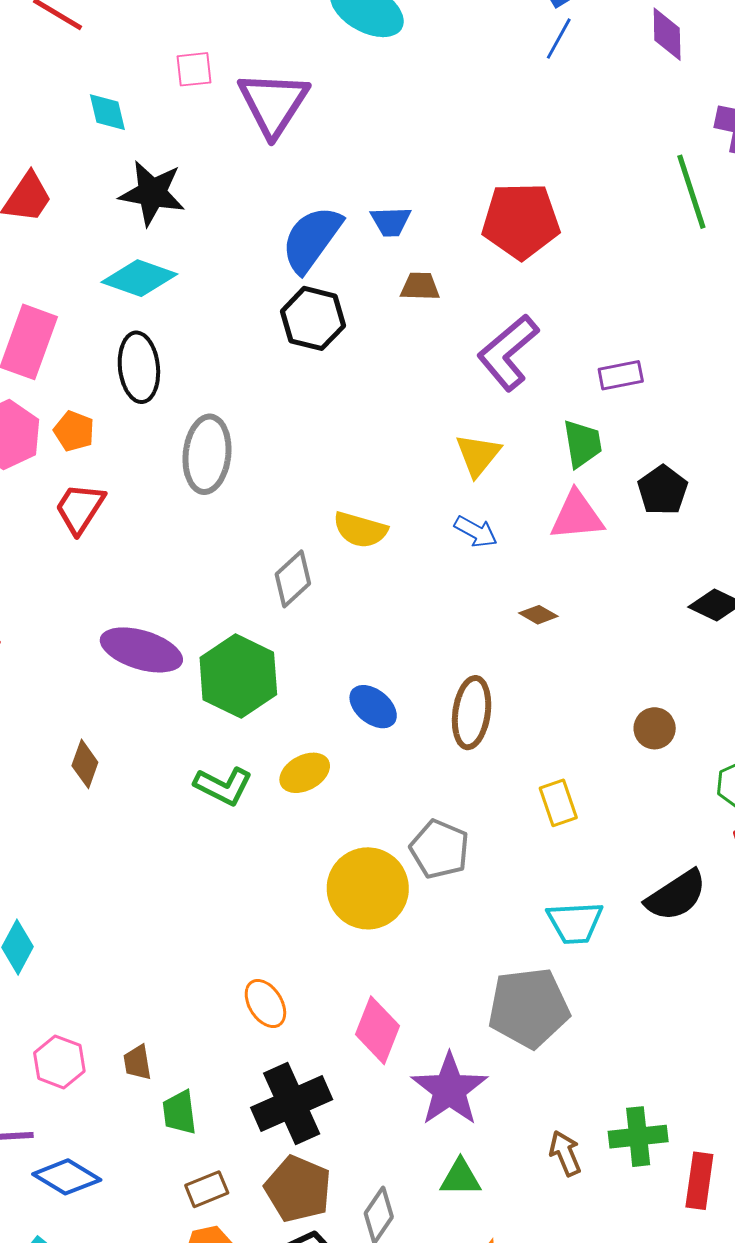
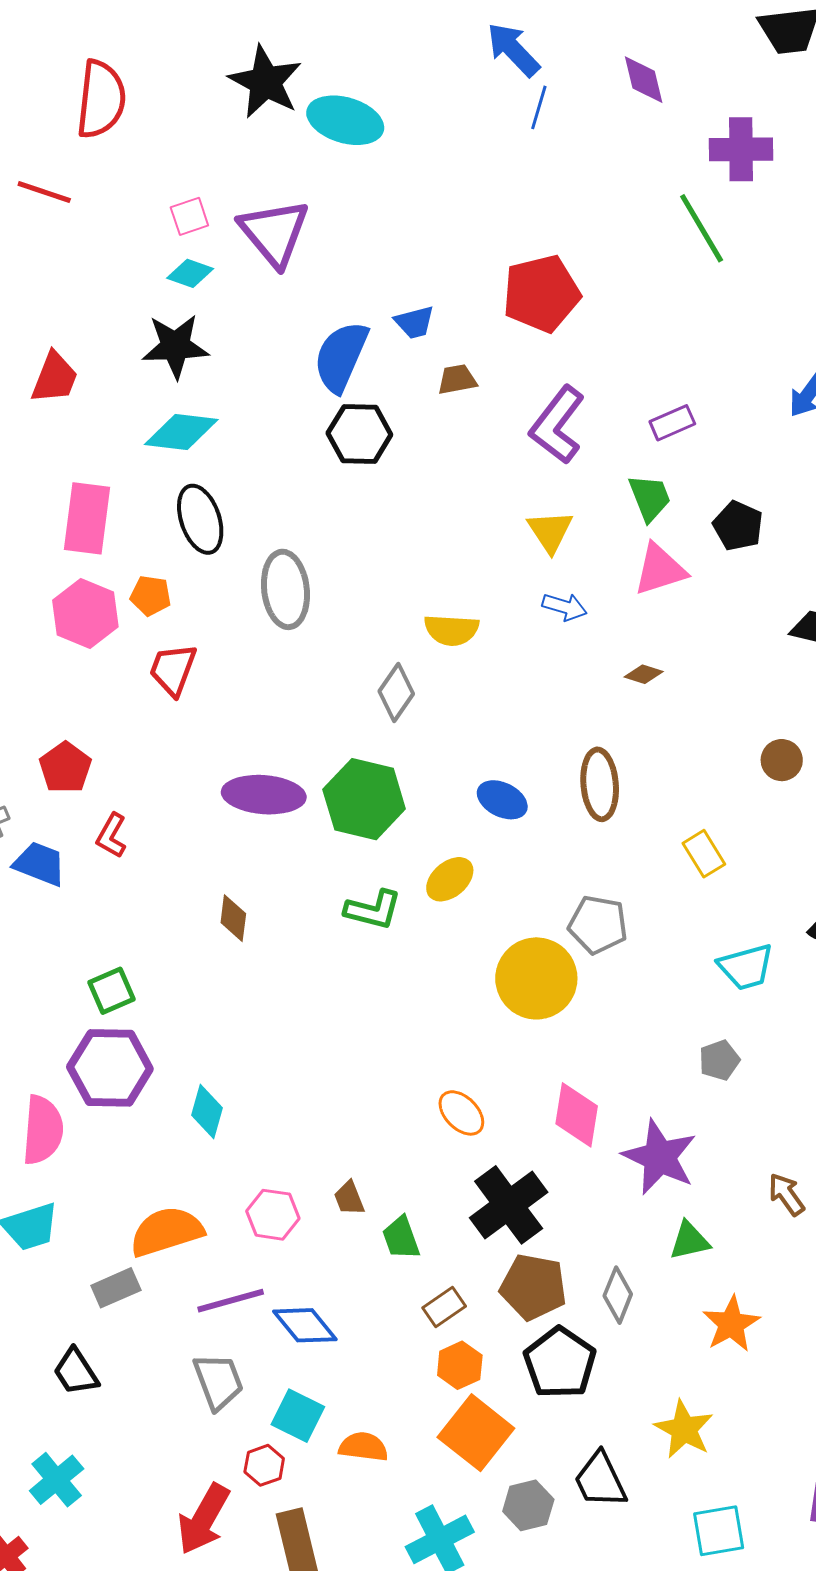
cyan diamond: (107, 112) -> (190, 273), moved, turned -45
gray pentagon: (529, 1008) -> (719, 1060), size x0.5
blue diamond: (67, 1177) -> (305, 1325), turned 32

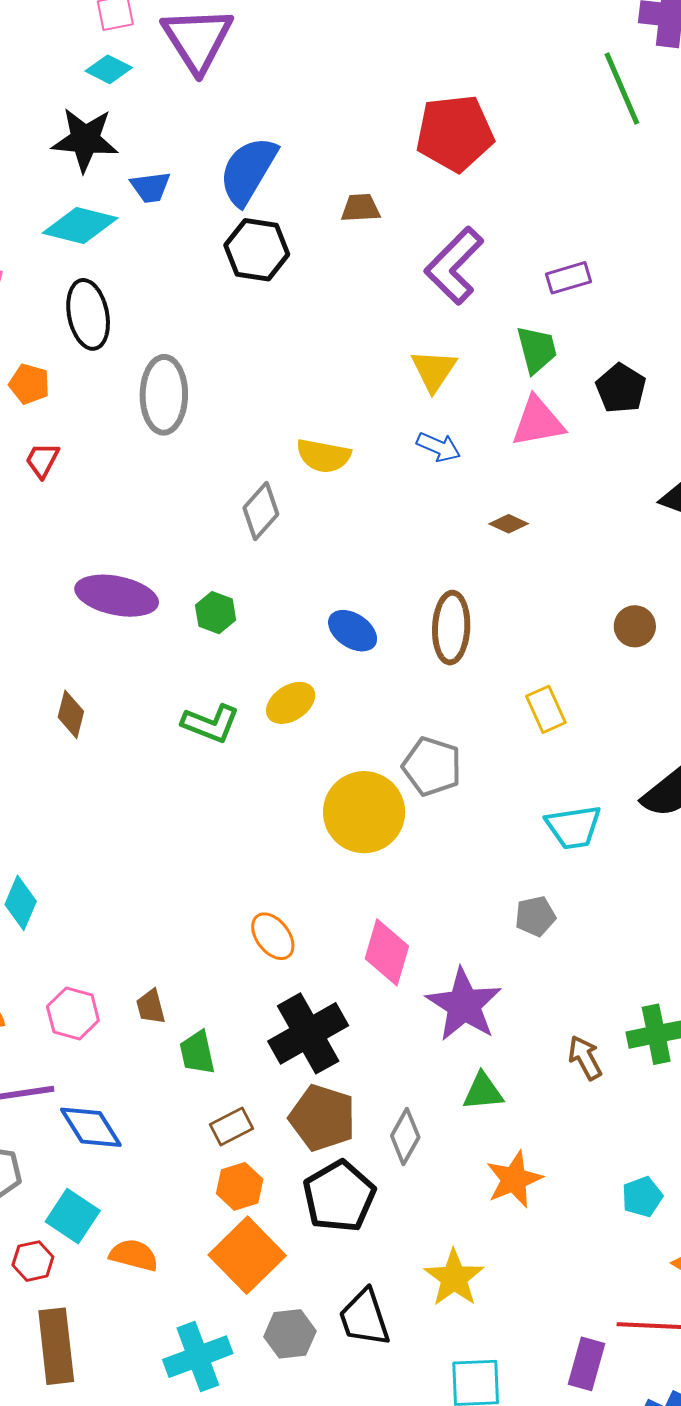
blue trapezoid: (414, 322) -> (150, 187), moved
red trapezoid: (173, 670) -> (42, 460), size x0.7
green hexagon: (364, 799) -> (216, 613), size x0.5

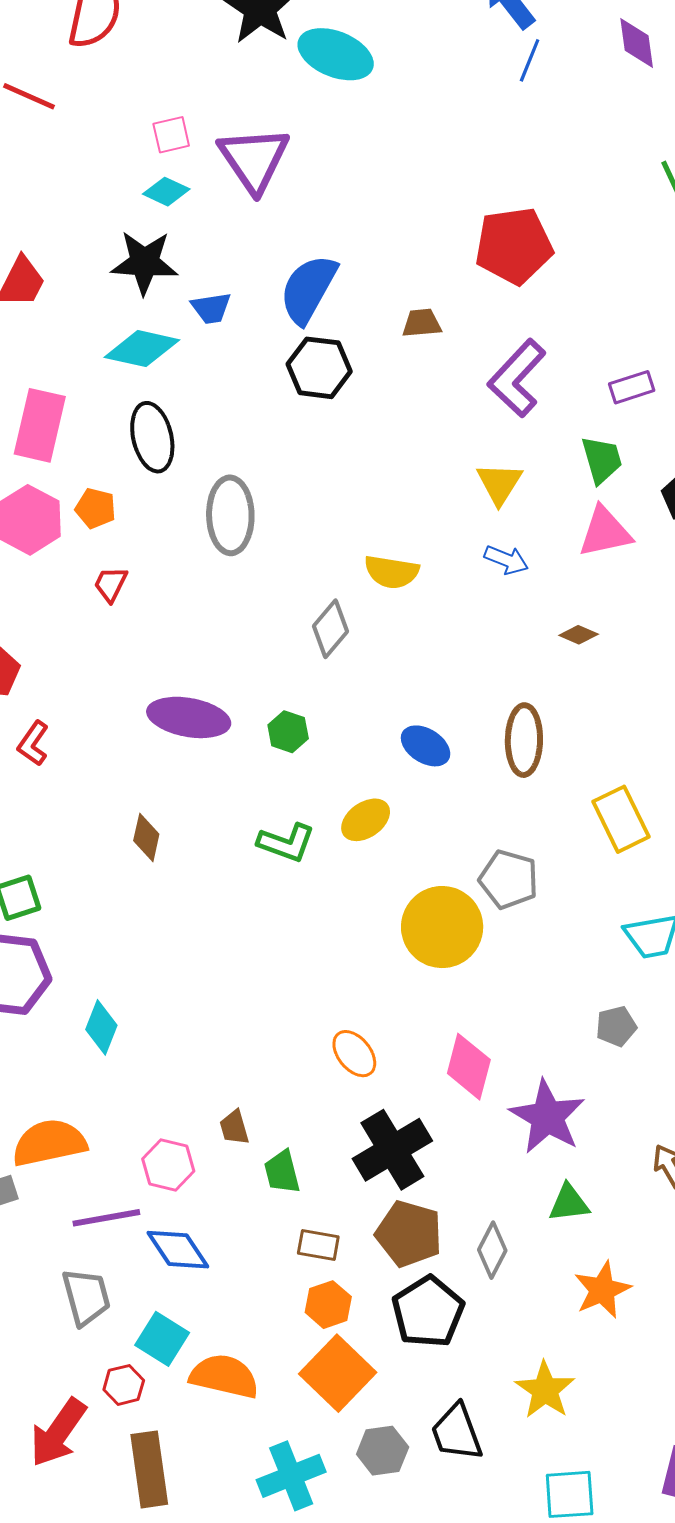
yellow rectangle: (546, 709) -> (621, 819), size x1.4
pink hexagon: (73, 1013) -> (168, 1165), moved
brown rectangle: (231, 1127) -> (318, 1245), turned 39
orange semicircle: (134, 1255) -> (224, 1376), size x1.4

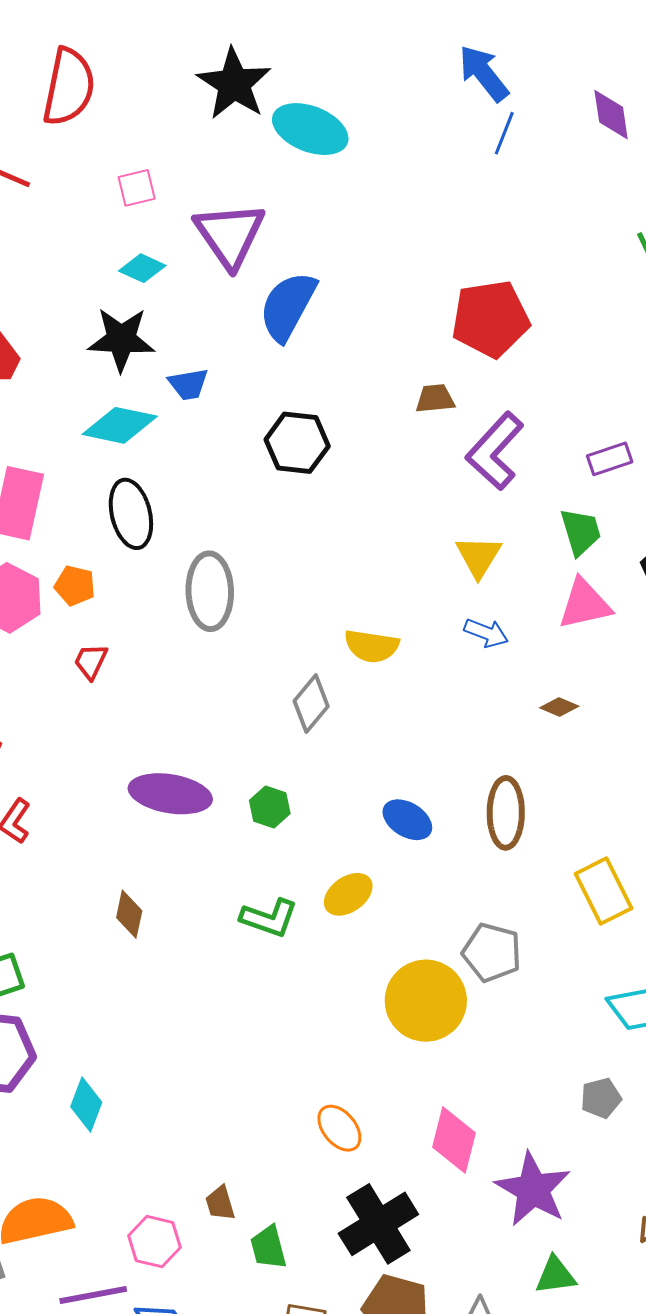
pink square: (171, 135) -> (137, 188), moved
blue semicircle: (308, 289) -> (288, 306), moved
brown trapezoid: (422, 323) -> (435, 399), moved

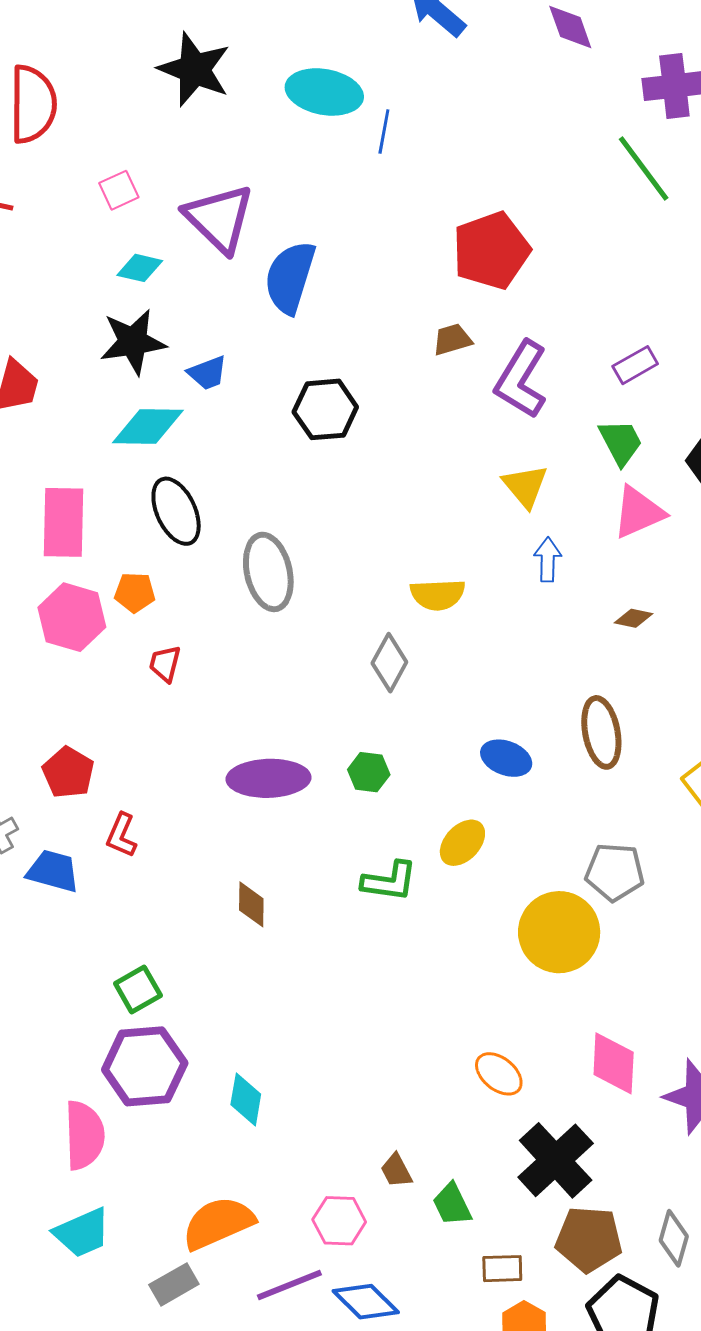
cyan ellipse: (310, 129) -> (324, 92), moved
blue line: (504, 133) -> (384, 131), moved
blue arrow: (486, 633) -> (548, 560), turned -99

